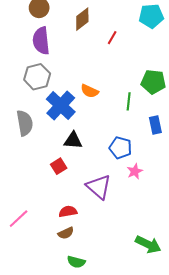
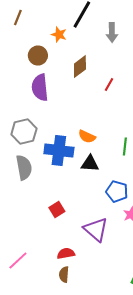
gray hexagon: (37, 77) -> (24, 132), moved
blue cross: (61, 105) -> (59, 150), turned -36
black triangle: (73, 140) -> (90, 164), moved
brown semicircle: (66, 233) -> (64, 274), turned 119

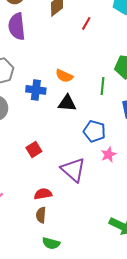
blue cross: (59, 150) -> (36, 90), size x0.7

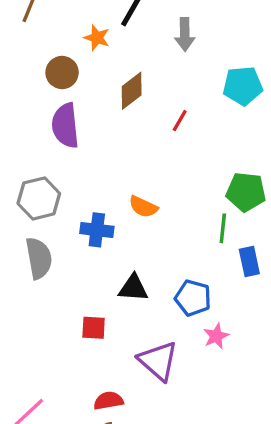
green line: (102, 86) -> (223, 228), moved
black triangle: (67, 103) -> (133, 288), moved
red square: (34, 149) -> (94, 328), turned 35

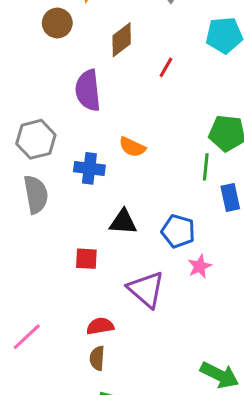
purple semicircle: (65, 126) -> (88, 90), moved

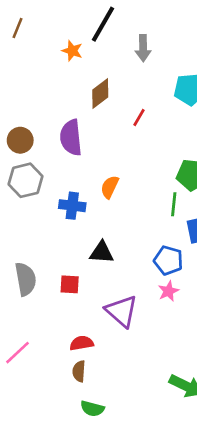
brown circle: (57, 23) -> (20, 140), moved
orange semicircle: (132, 147) -> (110, 187), turned 90
gray semicircle: (36, 194) -> (26, 279), moved
blue pentagon: (178, 231) -> (168, 260), moved

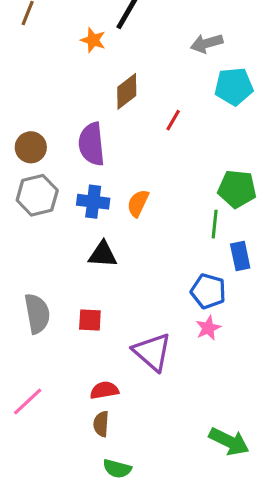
gray arrow: (143, 48) -> (207, 43), moved, turned 75
blue cross: (72, 206) -> (93, 202), moved
black triangle: (102, 252) -> (103, 254), moved

